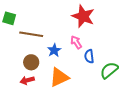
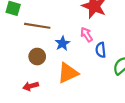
red arrow: (27, 80) -> (31, 86), moved

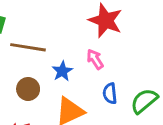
blue semicircle: (101, 50) -> (110, 93), moved

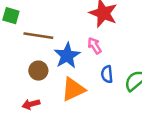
blue star: (62, 71) -> (67, 56), size x1.5

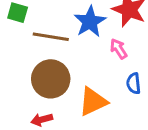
blue star: (67, 56) -> (90, 22), moved
brown circle: (38, 71) -> (51, 79), size x1.6

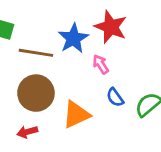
blue semicircle: (134, 83) -> (115, 97), turned -30

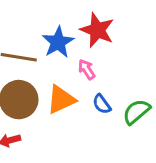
orange triangle: (76, 115) -> (61, 100), moved

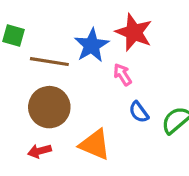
orange triangle: (61, 100) -> (95, 145), moved, turned 48

